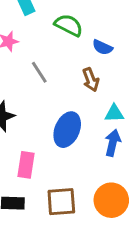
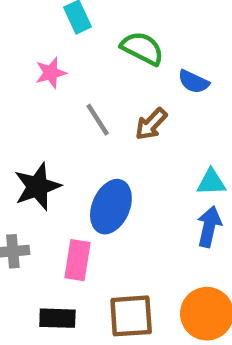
brown arrow: (91, 80) -> (151, 124), moved, turned 65
blue ellipse: (67, 130) -> (111, 207), moved

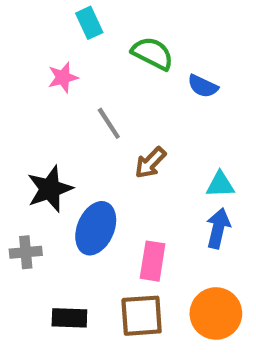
brown arrow: (151, 124) -> (150, 163), moved
blue ellipse: (111, 207) -> (96, 228), moved
pink rectangle: (78, 260) -> (153, 261), moved

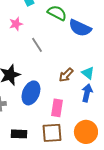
blue semicircle: (203, 86) -> (80, 28), size x1.6
brown arrow: (150, 163) -> (66, 75), moved
cyan triangle: (220, 185) -> (88, 73), turned 40

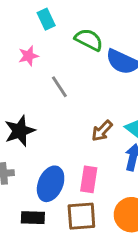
blue ellipse: (31, 93) -> (51, 184), moved

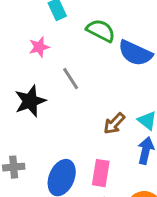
black star: (20, 131) -> (30, 101), moved

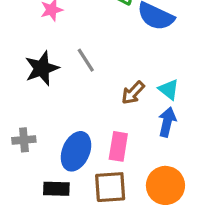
gray line: (71, 79) -> (86, 60), moved

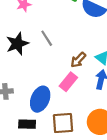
pink rectangle: (118, 146) -> (68, 82), moved, turned 30

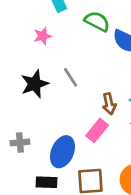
brown arrow: (78, 60) -> (109, 104), turned -56

